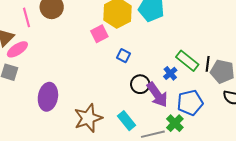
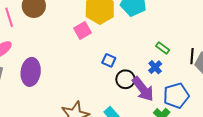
blue square: (123, 56) -> (109, 60), moved
green rectangle: (187, 61) -> (163, 48), moved, size x0.6
purple ellipse: (48, 97) -> (31, 72), moved

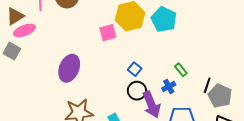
blue square: (109, 60) -> (135, 69), moved
purple ellipse: (31, 72) -> (69, 68), moved

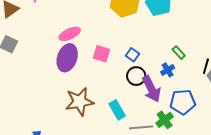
pink ellipse: (24, 30) -> (70, 34), moved
pink square: (108, 33) -> (101, 54), moved, turned 36

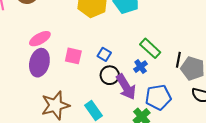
green rectangle: (179, 53) -> (150, 48), size x1.5

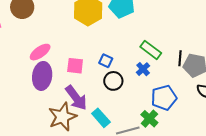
purple arrow: (126, 87) -> (76, 98), moved

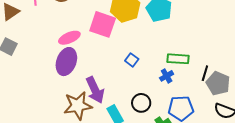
green rectangle: (151, 50) -> (178, 59), turned -45
pink square: (75, 66) -> (103, 24), moved, size x1.5
black circle: (113, 81) -> (141, 103), moved

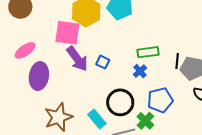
pink ellipse: (69, 38) -> (25, 50), moved
purple arrow: (95, 90) -> (77, 59), moved
black circle: (141, 103) -> (120, 102), size x1.4

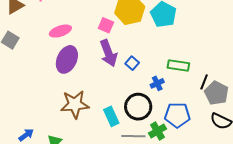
pink square: (67, 33) -> (106, 25), size x0.6
blue cross: (140, 71) -> (157, 83), moved

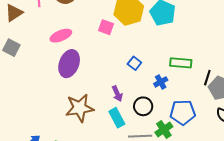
purple arrow: (108, 53) -> (117, 94), moved, size x0.6
black circle: (138, 107) -> (143, 106), size x0.7

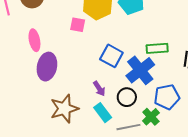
pink ellipse: (61, 36) -> (34, 40), turned -70
blue square: (134, 63) -> (111, 56), size x1.6
blue cross: (161, 82) -> (140, 70), size x2.0

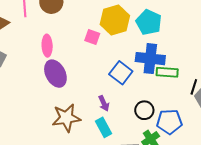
purple ellipse: (47, 67) -> (55, 74), turned -48
blue cross: (140, 70) -> (150, 59), moved, turned 36
black circle: (127, 97) -> (144, 110), moved

